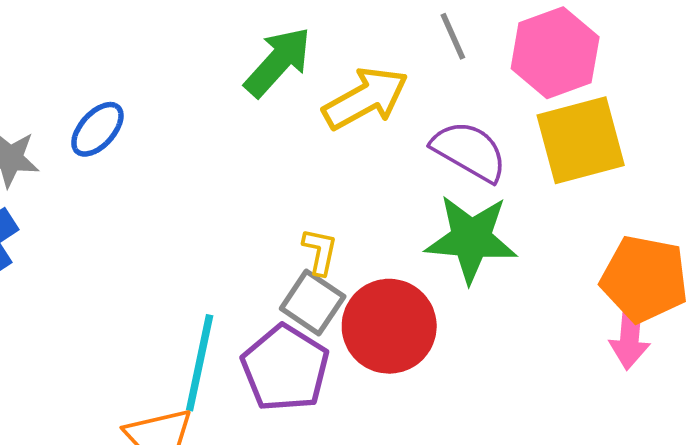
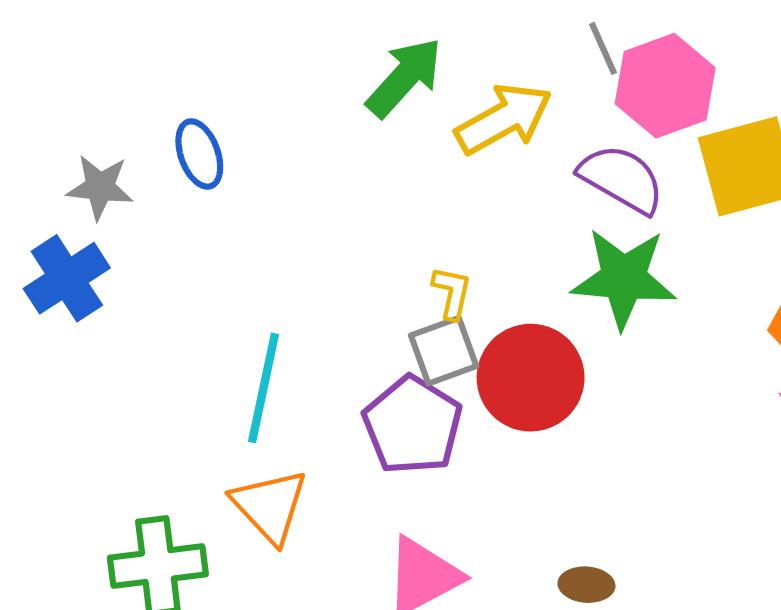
pink hexagon: (555, 53) -> (665, 86), moved
blue ellipse: (97, 129) -> (199, 154), turned -62
gray square: (313, 302) -> (444, 351), turned 36
cyan line: (200, 363) -> (263, 388), moved

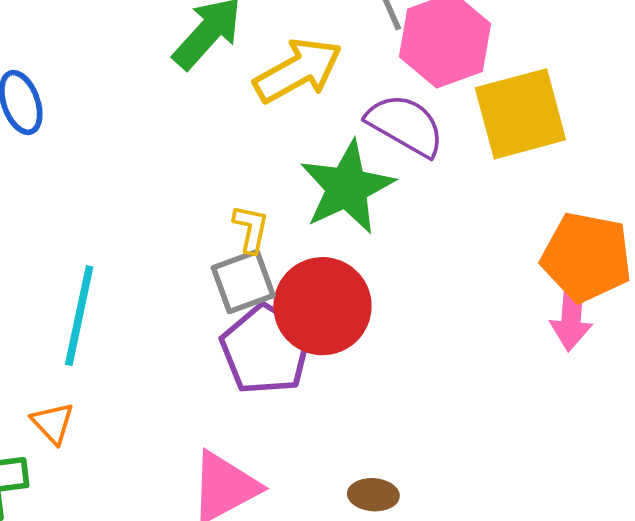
green star: (624, 278) -> (347, 187), moved, turned -30
purple pentagon: (413, 425) -> (266, 350), moved
orange triangle: (270, 506) -> (53, 423), moved, size x0.6

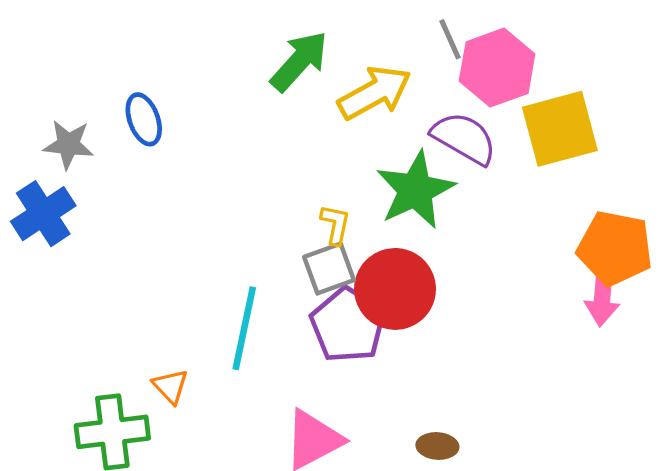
cyan line: (79, 316) -> (244, 328), moved

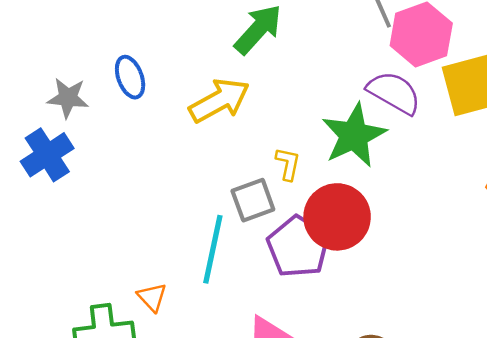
yellow arrow: (375, 93) -> (219, 100), moved
gray square: (329, 269) -> (253, 200), moved

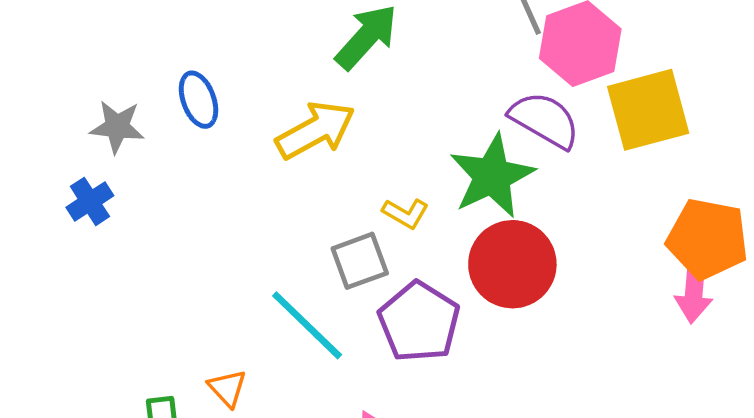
blue cross: (47, 155) -> (90, 201), size x0.7
yellow L-shape: (288, 164) -> (406, 213), turned 108
red circle: (337, 217) -> (512, 264), moved
cyan line: (213, 249) -> (307, 325), turned -58

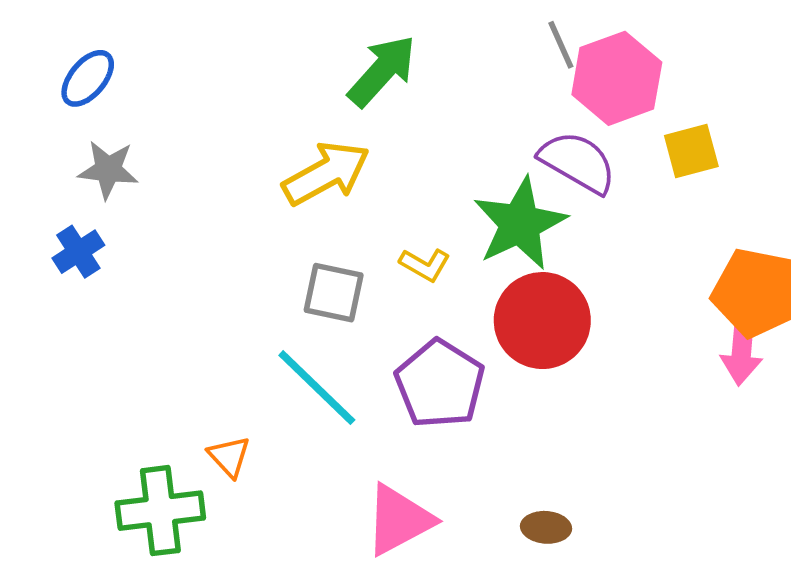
blue ellipse: (199, 100) -> (88, 78), moved, turned 60
yellow square: (648, 110) -> (691, 151), size x0.6
gray square: (360, 261) -> (334, 293), moved, turned 32

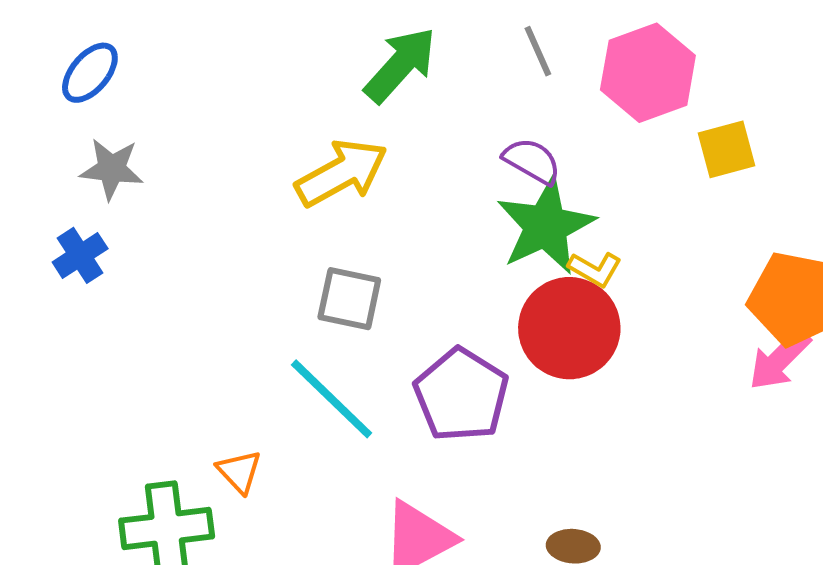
gray line: (561, 45) -> (538, 51), moved
purple semicircle: (578, 162) -> (532, 161), moved, size x0.7
yellow L-shape: (425, 265) -> (595, 269), moved
pink arrow: (742, 350) -> (780, 360), turned 40

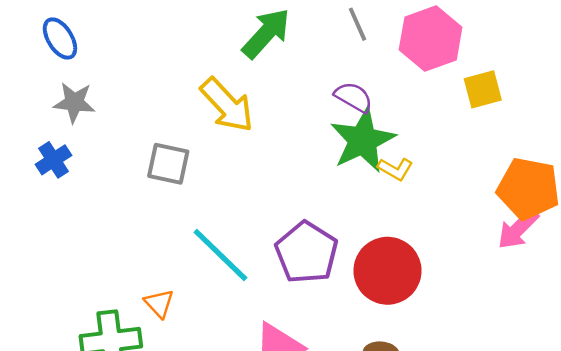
blue ellipse: (90, 73) -> (60, 38), turned -72
yellow arrow: (341, 173) -> (227, 105), turned 76
gray square: (349, 299) -> (168, 164), moved
red circle: (569, 328) -> (387, 271), moved

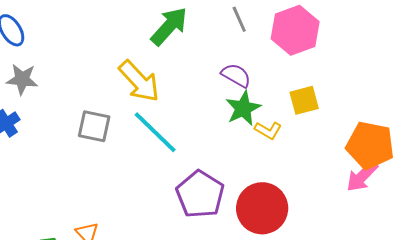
yellow square: (483, 89) -> (304, 100), moved
green star: (363, 140) -> (243, 108), size x0.7
cyan line: (220, 255) -> (155, 132), moved

